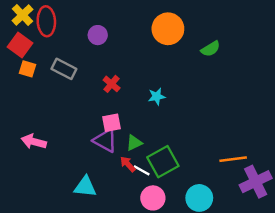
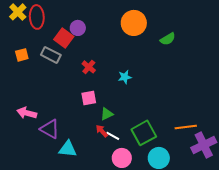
red square: (20, 45) -> (64, 38), moved
orange square: (28, 69) -> (22, 55), turned -32
purple triangle: (105, 140) -> (50, 129), moved
green square: (163, 162) -> (144, 133), moved

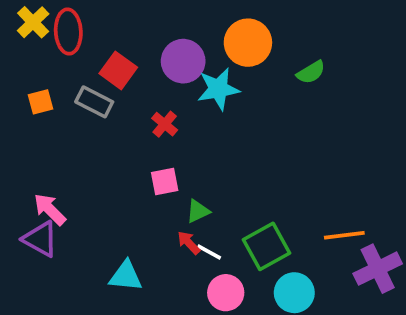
purple circle: (78, 28) -> (183, 61), moved, size x1.5
cyan star: (125, 77) -> (218, 89), moved, size x1.6
pink arrow: (27, 113) -> (50, 209), turned 30
purple triangle: (50, 129) -> (40, 239), moved

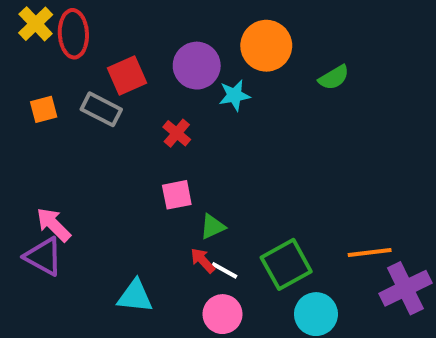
red square: (118, 70) -> (127, 76), turned 30
cyan star: (218, 89) -> (234, 95), size x0.7
pink circle: (226, 293) -> (223, 314), moved

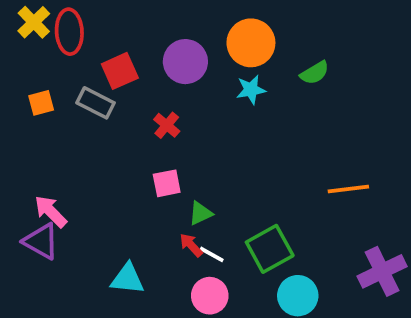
cyan star: (234, 95) -> (251, 90), moved
orange line: (370, 252) -> (348, 189), moved

